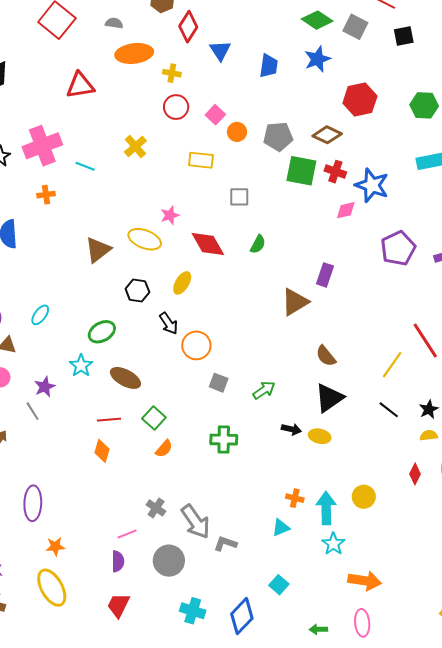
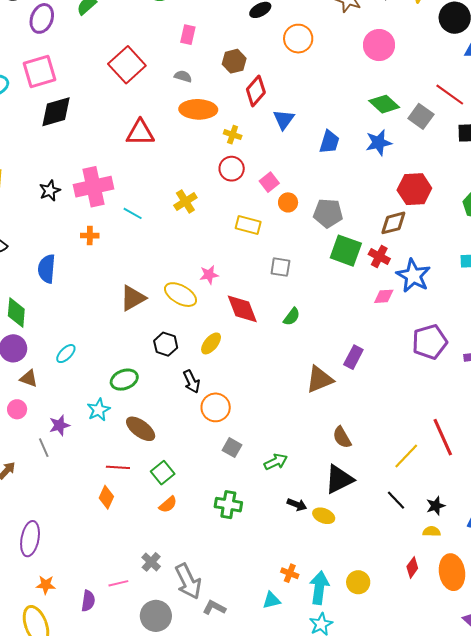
brown diamond: (327, 135) -> (393, 223), moved, turned -48
purple semicircle: (118, 561) -> (88, 601), moved

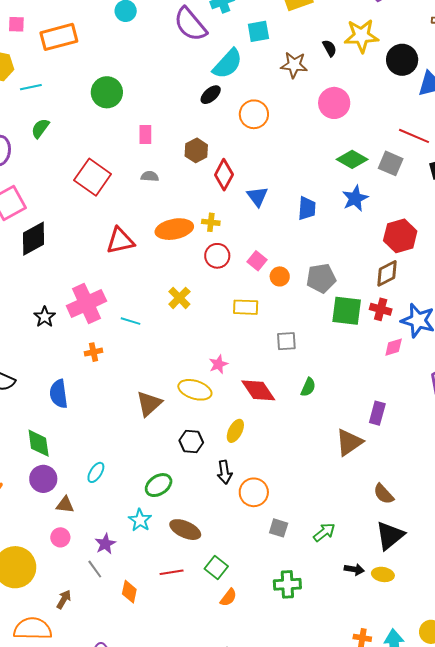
orange ellipse: (198, 109) -> (174, 229), moved
black arrow: (191, 381) -> (225, 472), turned 30
orange diamond: (106, 497) -> (129, 592), moved

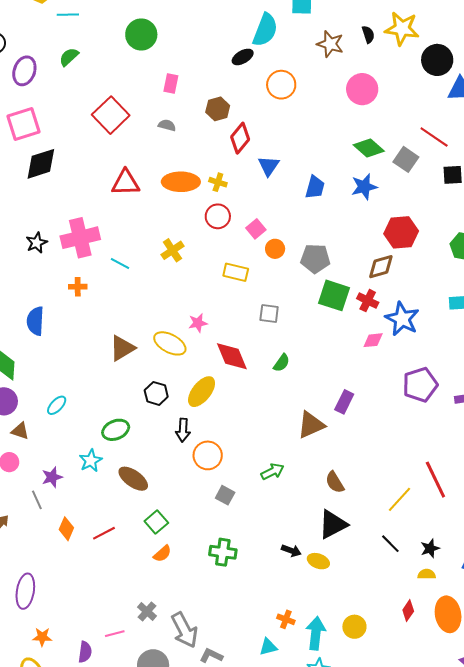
cyan semicircle: (228, 64) -> (265, 30), turned -32
yellow ellipse: (235, 431) -> (202, 392), size x1.4
green arrow: (324, 532) -> (272, 471), moved
red line: (172, 572) -> (104, 533), moved, turned -30

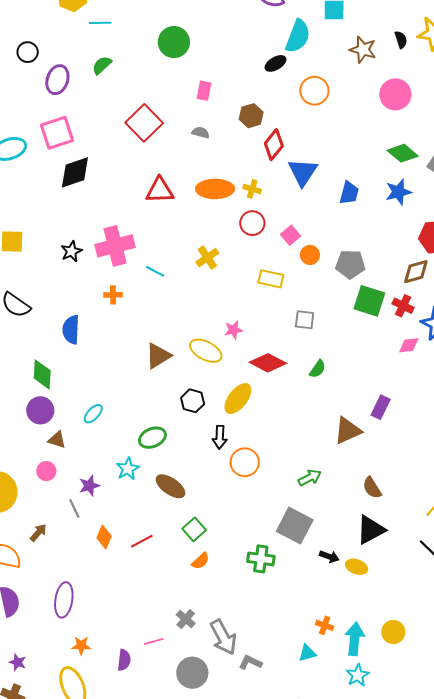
blue triangle: (269, 166) -> (303, 172), size x1.4
red diamond: (232, 356) -> (268, 363), turned -39
gray square: (225, 495) -> (295, 526), moved, size x1.8

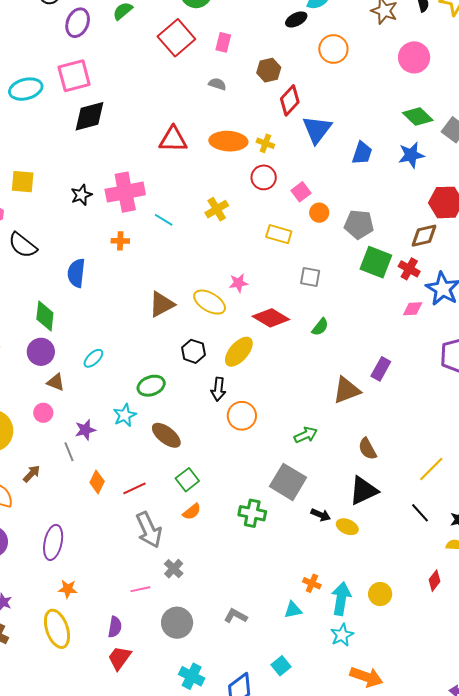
red square: (144, 123) -> (176, 38), moved
gray arrow: (223, 637) -> (149, 530), moved
purple semicircle: (124, 660) -> (115, 627), moved

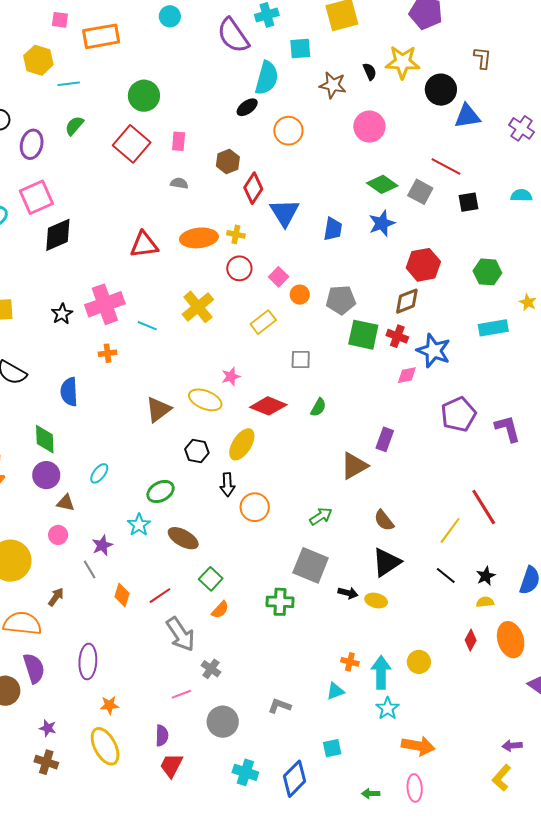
yellow cross: (217, 209) -> (198, 307), size x1.4
yellow rectangle: (279, 234) -> (263, 322), turned -45
cyan square: (281, 666) -> (332, 748), turned 36

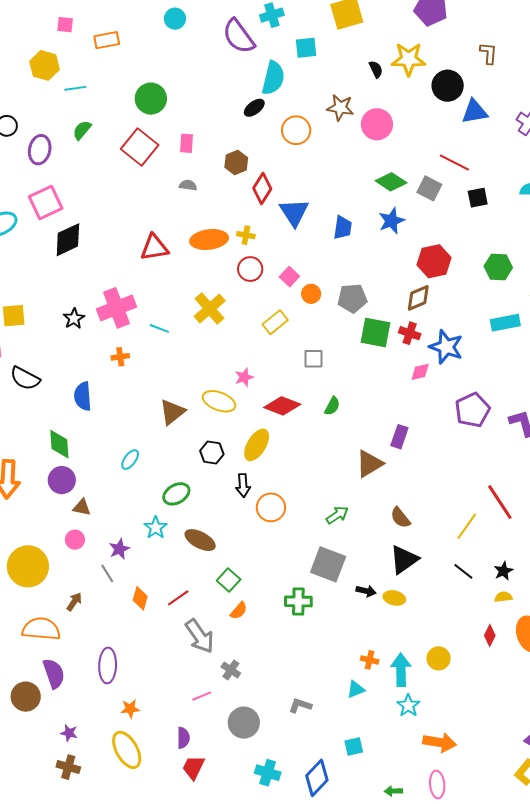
orange rectangle: (101, 36) -> (107, 40), size x0.7
brown star: (333, 85) -> (340, 108), moved
cyan ellipse: (99, 473) -> (130, 460), moved

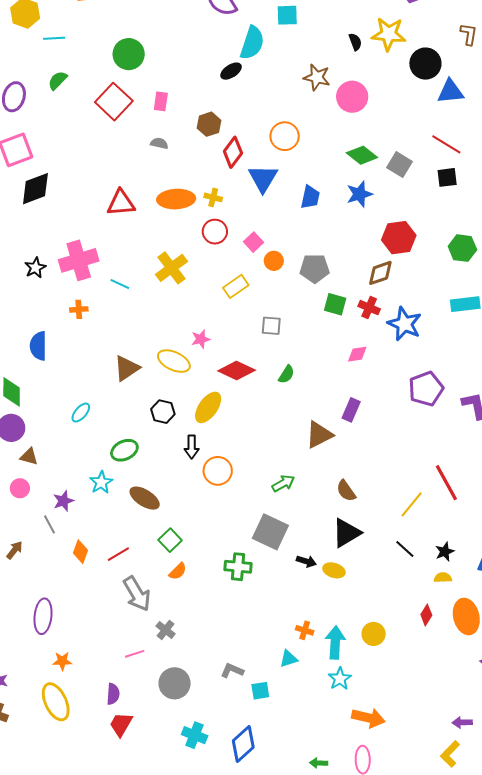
orange circle: (296, 130) -> (285, 136), moved
red line: (454, 162) -> (446, 144), moved
green square: (376, 332) -> (335, 304), size x0.7
pink diamond: (420, 372) -> (357, 354), moved
cyan square: (354, 747) -> (260, 691), moved

